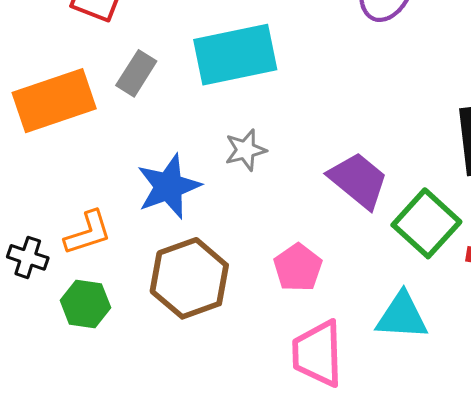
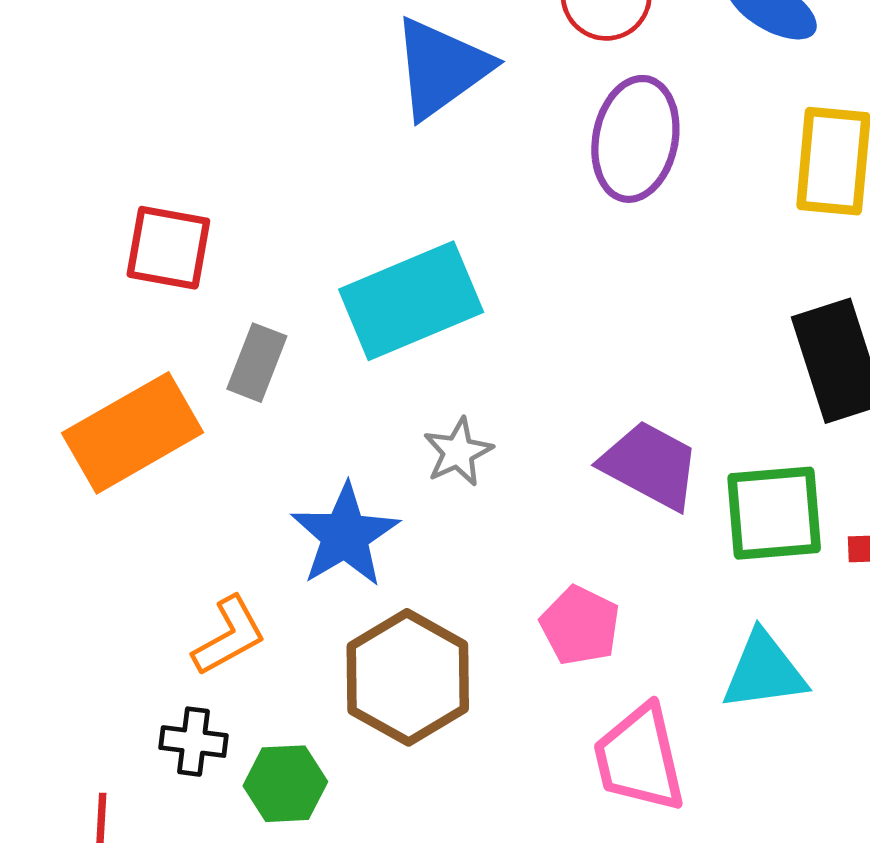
green square: (426, 223) -> (774, 513), turned -36
black cross: (28, 257) -> (194, 742), moved
green hexagon: (85, 304) -> (285, 784), moved

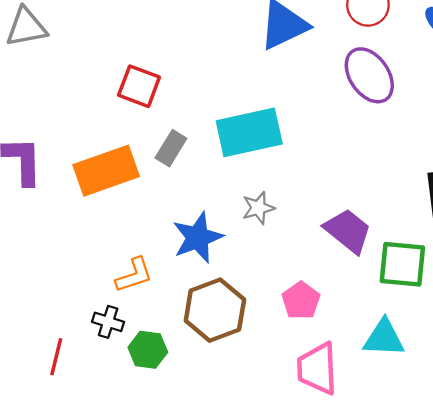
purple ellipse: (635, 139) -> (369, 75), turned -56

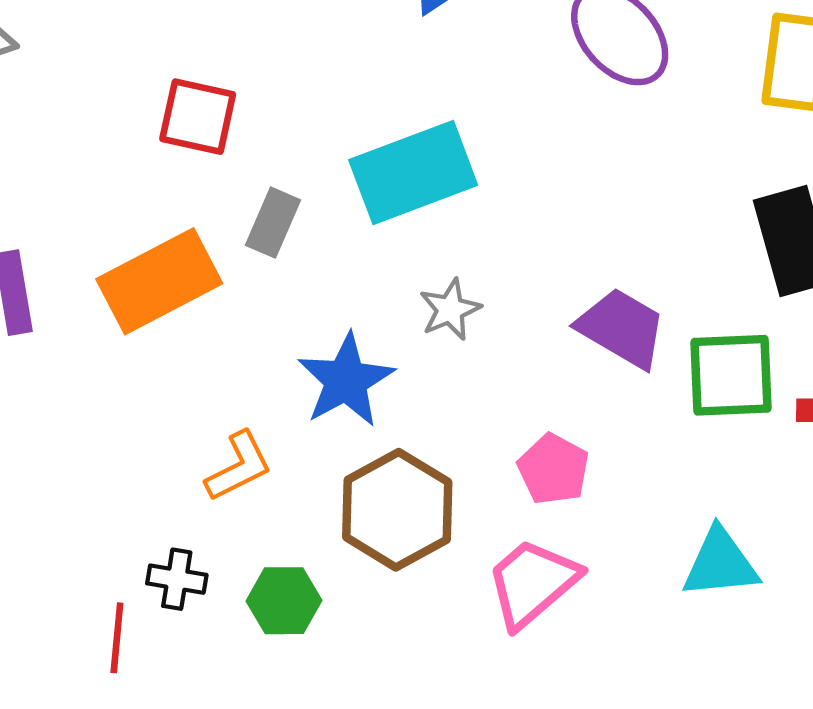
black cross: (108, 322) -> (177, 579), moved
cyan triangle: (384, 338) -> (720, 563), moved
pink trapezoid: (317, 368) -> (532, 583), moved, turned 60

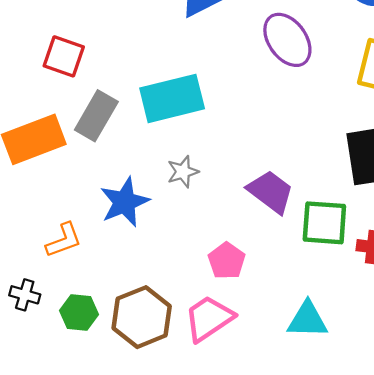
gray rectangle: (273, 223) -> (96, 116), size x1.4
brown hexagon: (397, 510) -> (142, 317), moved

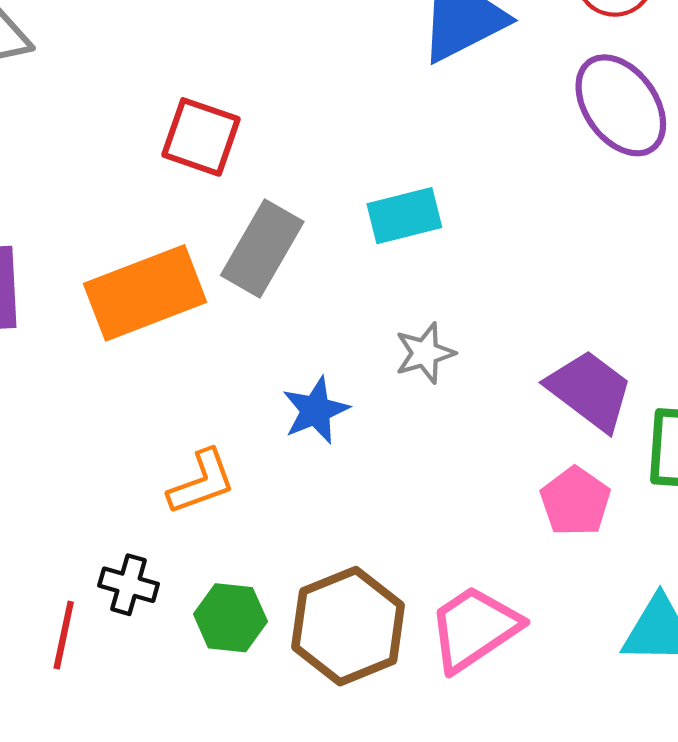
cyan rectangle: (172, 98) -> (404, 216), size x0.6
blue star: (125, 202) -> (316, 410), size x0.7
pink pentagon: (227, 261) -> (575, 501), moved

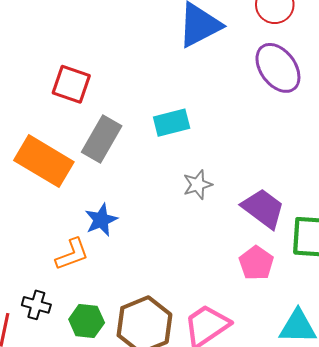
orange rectangle: (145, 293) -> (44, 161), turned 52
gray star: (425, 353) -> (198, 185), moved
blue star: (316, 410) -> (101, 220), moved

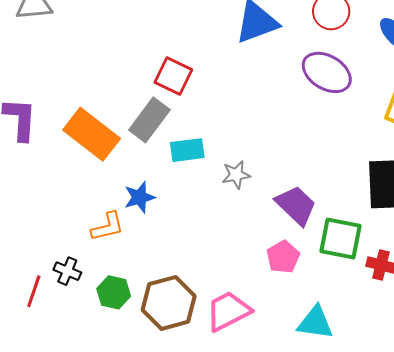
purple ellipse: (278, 68) -> (327, 72), turned -30
red square: (71, 84) -> (173, 76), moved
cyan rectangle: (172, 123) -> (187, 150), moved

